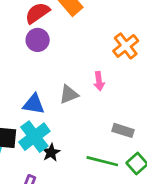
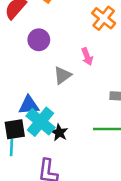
purple circle: (38, 40) -> (39, 40), moved
blue triangle: (34, 104) -> (29, 105), moved

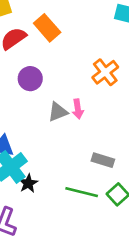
gray triangle: (62, 75) -> (58, 112), moved

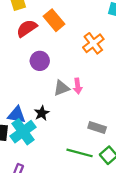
orange cross: (105, 72) -> (93, 43), moved
black star: (28, 183) -> (42, 113), moved

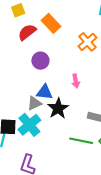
gray triangle: (61, 88) -> (34, 103), moved
black star: (42, 113) -> (58, 108), moved, size x1.5
blue triangle: (17, 115) -> (45, 92), moved

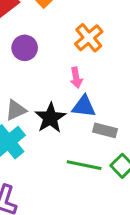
orange cross: (87, 42) -> (89, 38), moved
blue triangle: (45, 92) -> (84, 106), moved

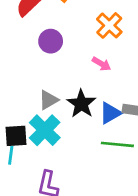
pink arrow: (76, 78) -> (101, 64), turned -42
blue triangle: (84, 106) -> (110, 113), moved, turned -30

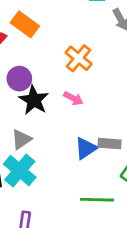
black star: (81, 104) -> (34, 100), moved
green line: (117, 144) -> (97, 200), moved

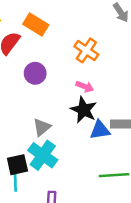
black star: (34, 100) -> (84, 110), moved
blue triangle: (86, 148) -> (100, 130), turned 30

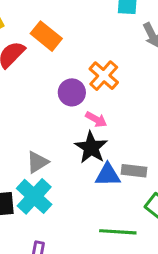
purple circle: (35, 73) -> (72, 92), moved

